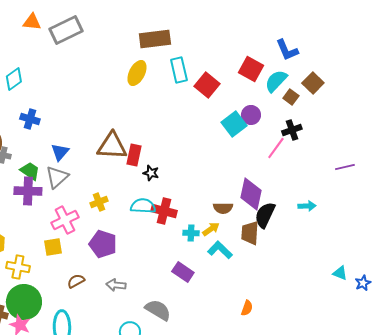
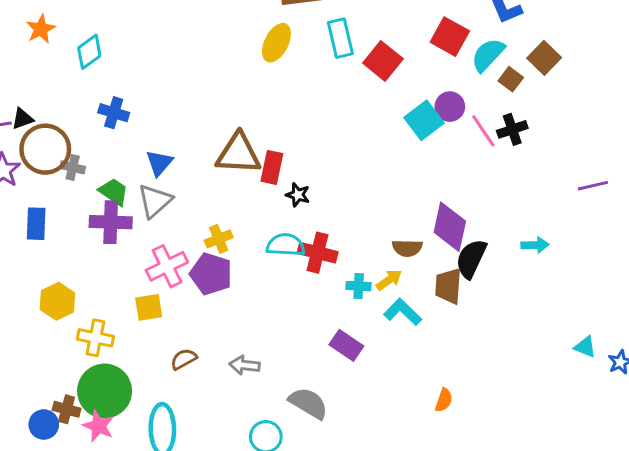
pink line: (276, 148) -> (483, 131), moved, turned -70
purple pentagon: (103, 244) -> (211, 274), moved

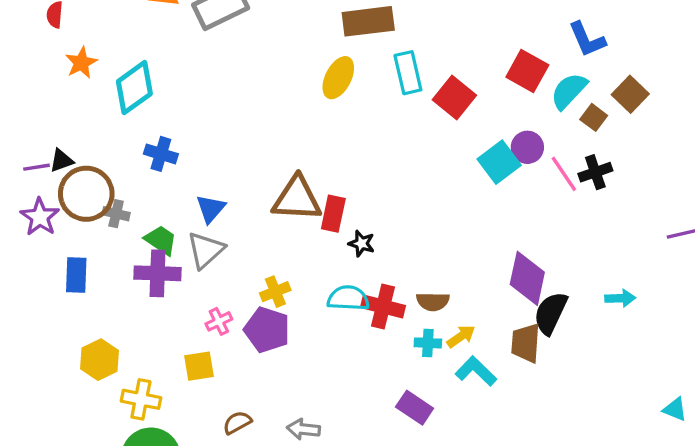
cyan diamond: (89, 52) -> (134, 88), size x1.4
brown semicircle: (407, 248) -> (433, 302), moved
pink cross: (167, 266) -> (219, 321), size x0.6

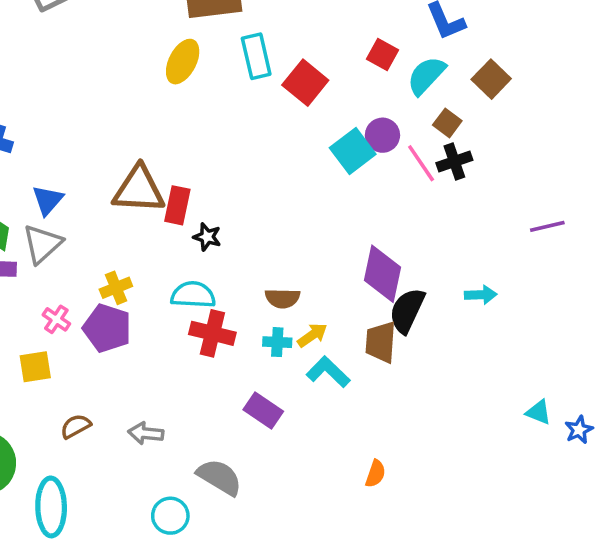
red square: (527, 71) -> (382, 55), size x0.7
brown square: (594, 117) -> (447, 123), moved
red cross: (383, 306) -> (212, 333), moved
pink cross: (219, 321) -> (56, 319), turned -30

